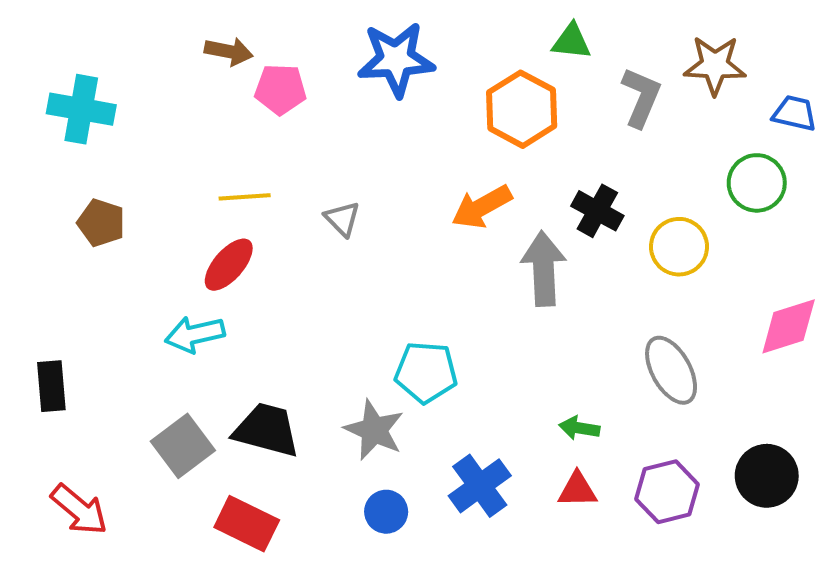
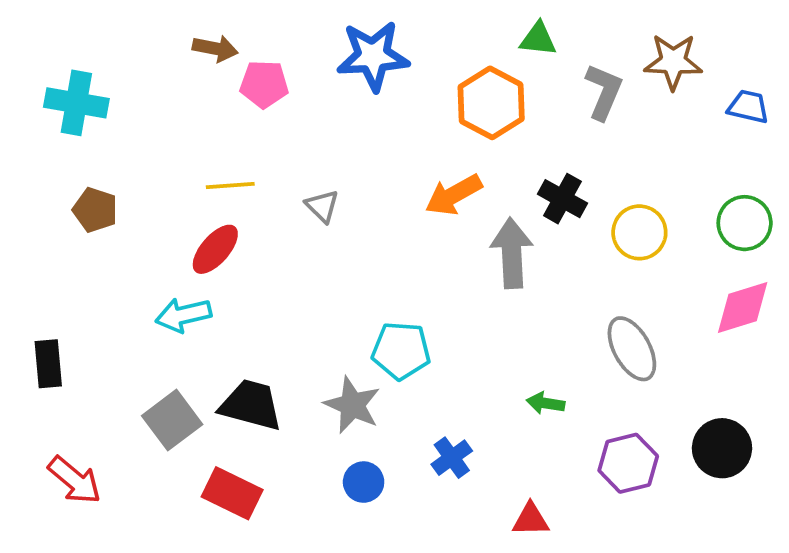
green circle: (757, 183) -> (745, 223), moved
blue cross: (480, 486) -> (452, 458), size x0.7
red triangle: (577, 490) -> (531, 520), moved

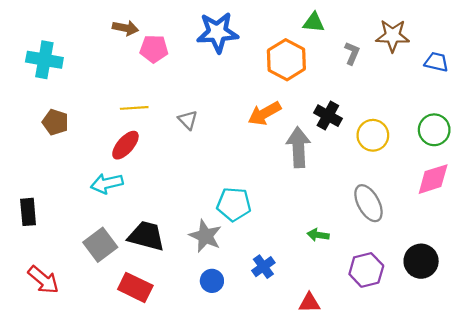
gray L-shape: (604, 92) -> (352, 53), size x0.7

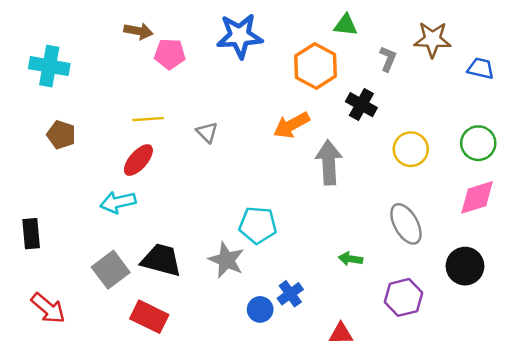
black cross: (328, 116) -> (361, 105), moved
black circle: (421, 261) -> (465, 266), moved
blue circle: (212, 281) -> (260, 309), moved

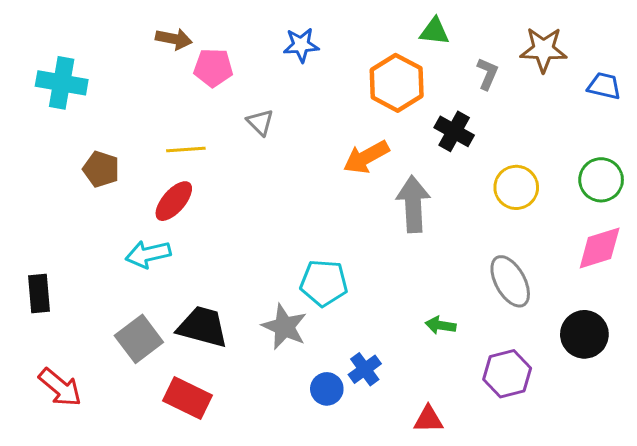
blue star: (240, 36) -> (301, 45), size x0.6
gray triangle: (207, 132) -> (260, 122), moved
brown pentagon: (61, 135) -> (101, 169), moved

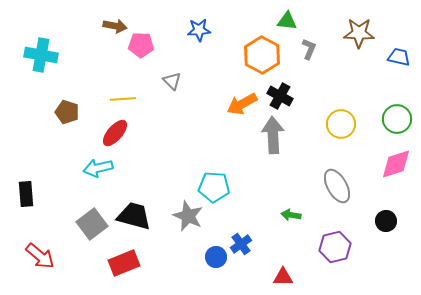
gray L-shape: (487, 74) -> (309, 49), moved
black cross: (454, 131) -> (280, 96), moved
black circle: (584, 334) -> (386, 221), size x0.7
red rectangle: (187, 398) -> (124, 263), turned -48

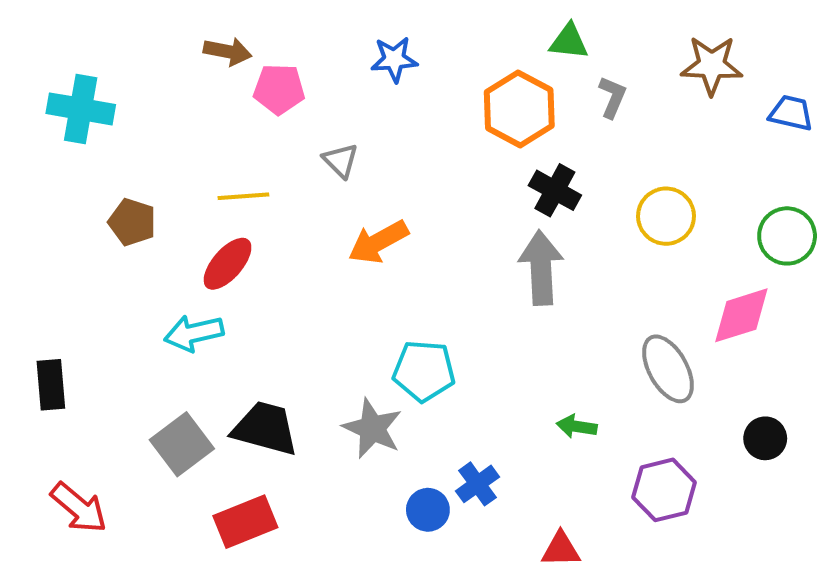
orange arrow: (242, 104) -> (378, 242), moved
yellow circle: (341, 124) -> (666, 216), moved
pink diamond: (396, 164) -> (741, 315), moved

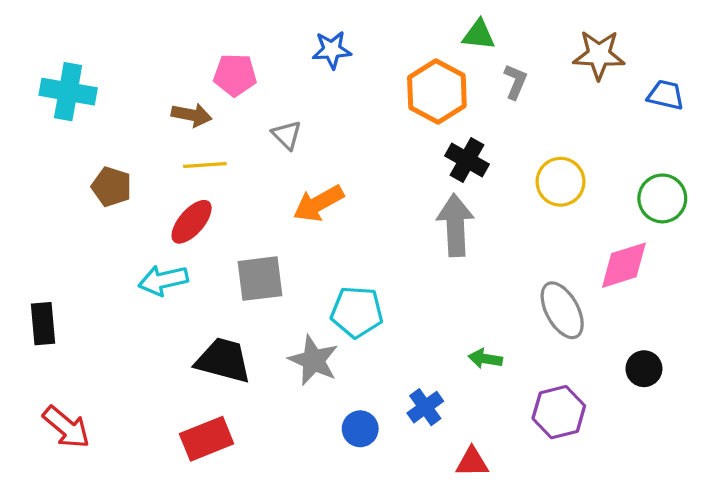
brown arrow: (228, 51) -> (192, 115), moved
gray square: (182, 444) -> (260, 279), moved, turned 30
blue cross: (478, 484) -> (425, 407), moved

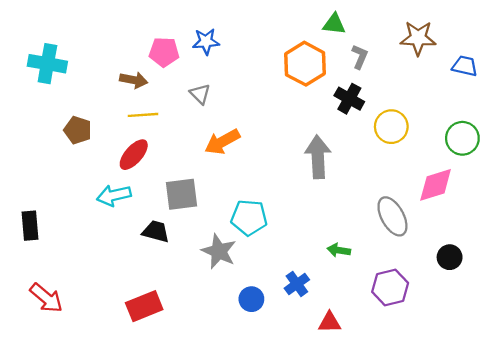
blue star: (332, 50) -> (206, 42), moved
black cross: (467, 160) -> (349, 99), moved
black trapezoid: (223, 360) -> (156, 232), moved, size x0.7

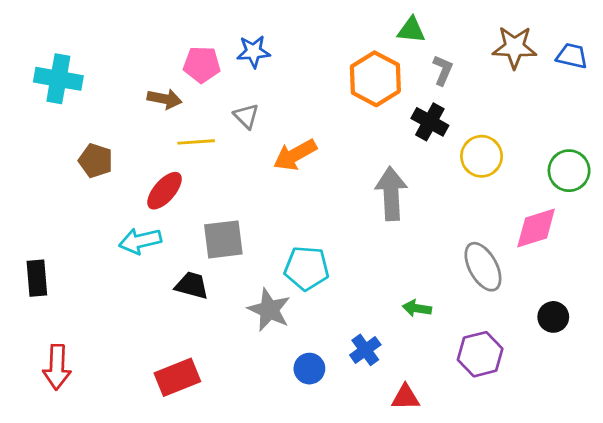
blue trapezoid: (465, 66) -> (572, 56), moved
yellow line: (143, 115) -> (196, 142), moved
orange arrow: (222, 142) -> (295, 155), moved
red arrow: (46, 298) -> (57, 367), turned 52

